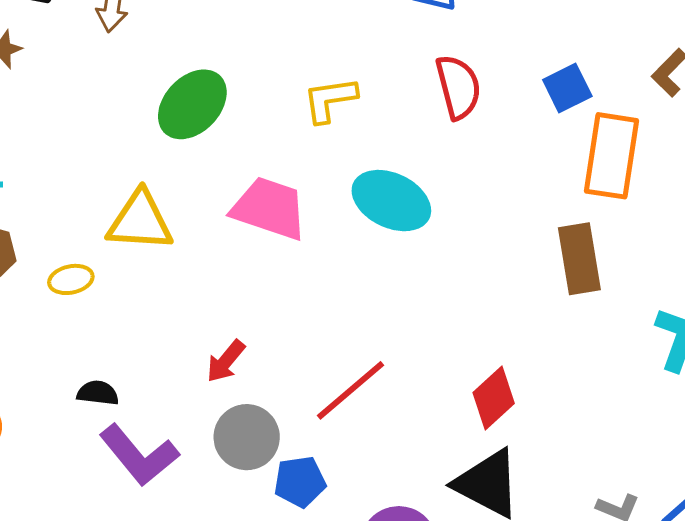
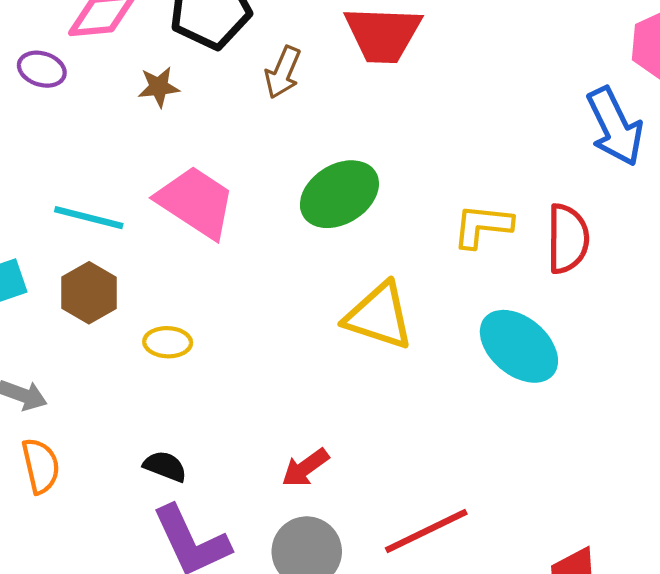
red semicircle: (458, 87) -> (568, 239), moved
pink trapezoid: (269, 208) -> (196, 202), moved
yellow triangle: (140, 221) -> (379, 316), moved

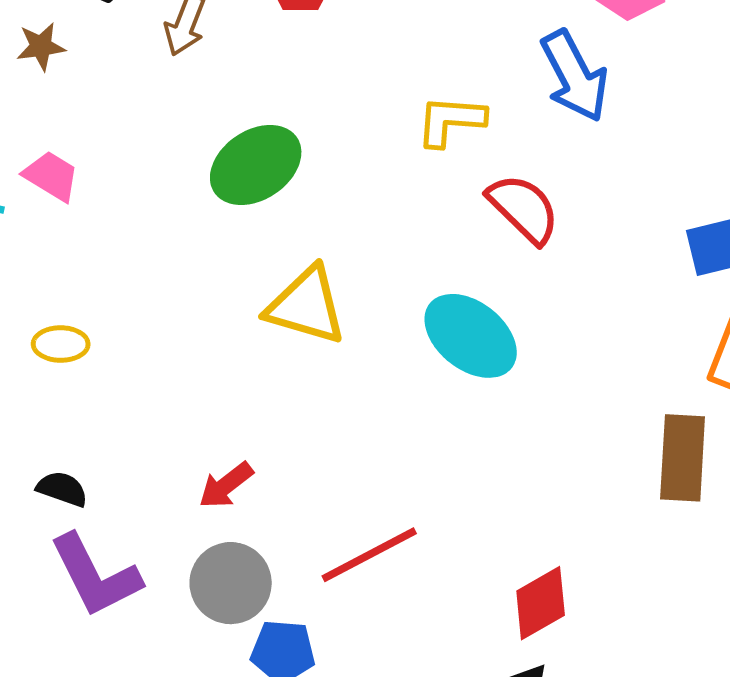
pink trapezoid: (196, 202) -> (51, 176), moved, size x0.6
yellow L-shape: (482, 226) -> (451, 121), moved
red semicircle: (568, 239) -> (524, 209), turned -44

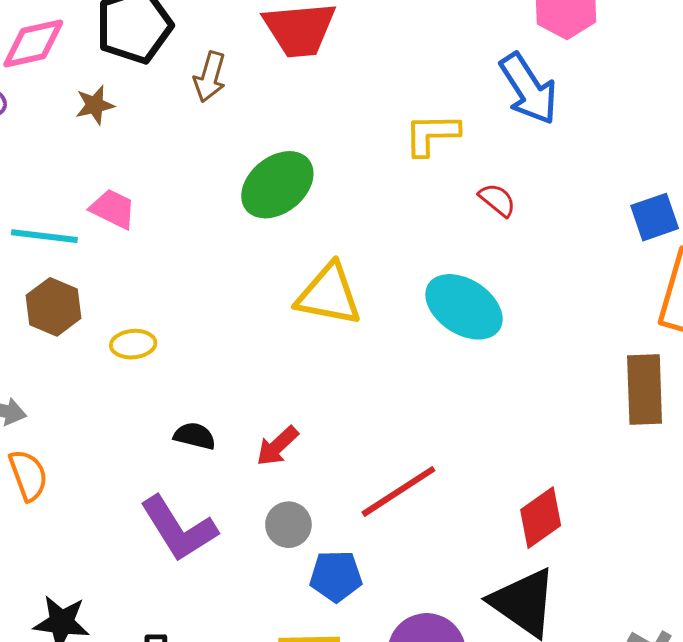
red semicircle: (524, 209) -> (497, 200), size x0.6
black semicircle: (62, 489) -> (195, 436), moved
gray circle: (231, 583) -> (288, 525), size x0.7

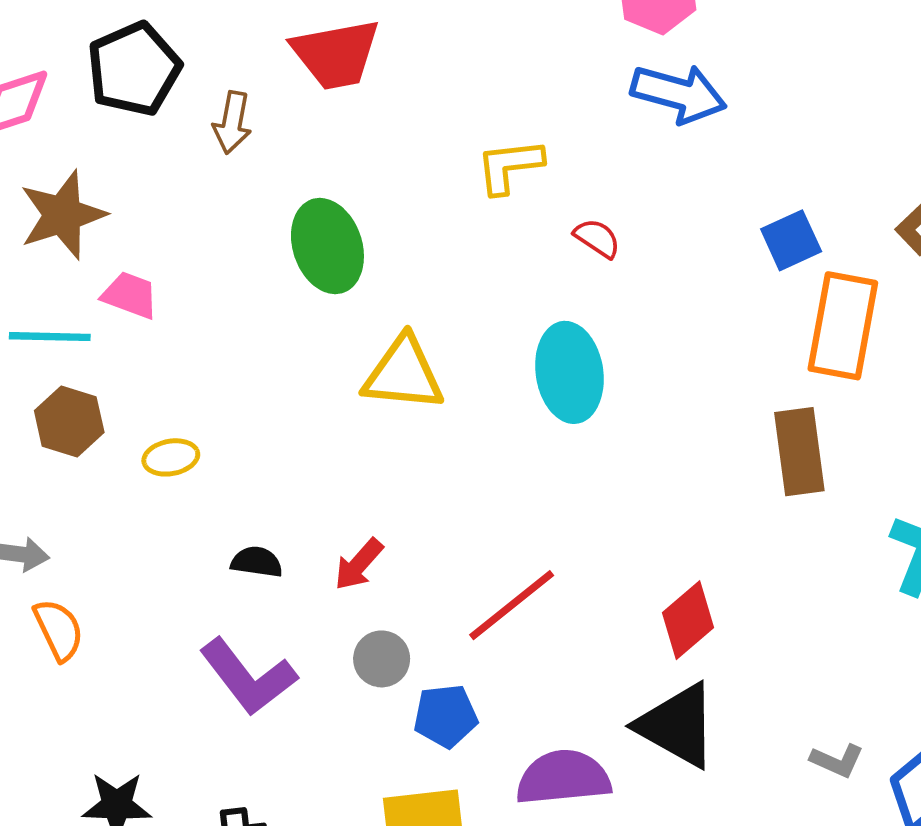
blue arrow: (529, 89) -> (679, 94), moved, turned -36
brown star: (95, 105) -> (63, 215), moved, size x1.8
green ellipse: (277, 185) -> (327, 246), turned -64
cyan ellipse: (464, 307) -> (569, 372), turned 54

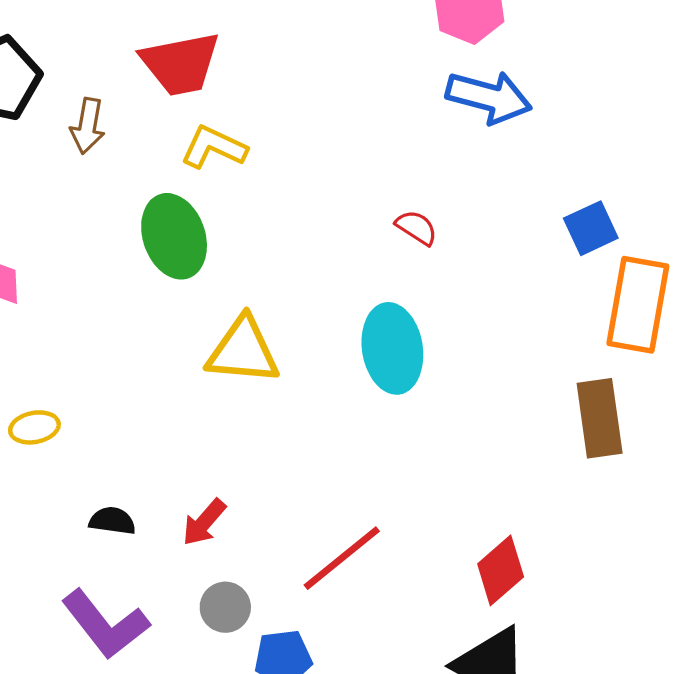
yellow L-shape: (510, 166) -> (214, 147), moved, turned 32

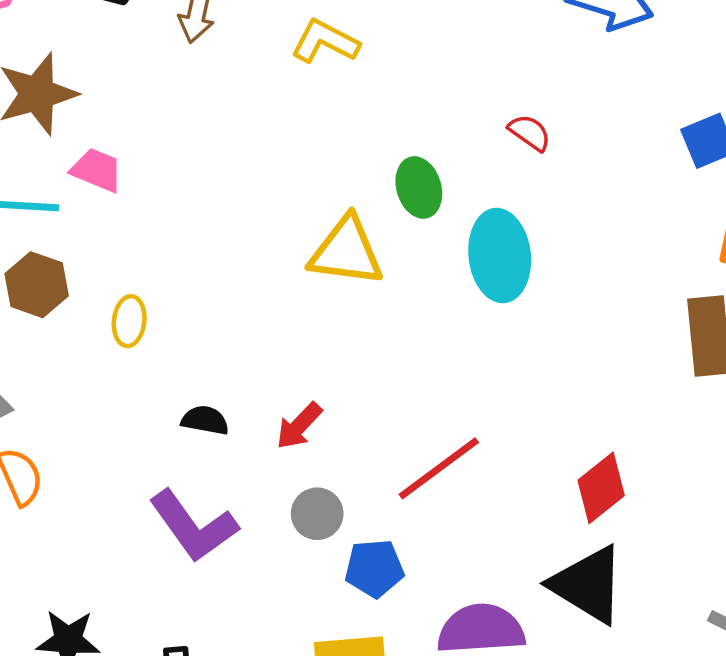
green ellipse: (174, 236) -> (419, 188), moved, size x0.7
yellow ellipse: (34, 427) -> (129, 321), turned -75

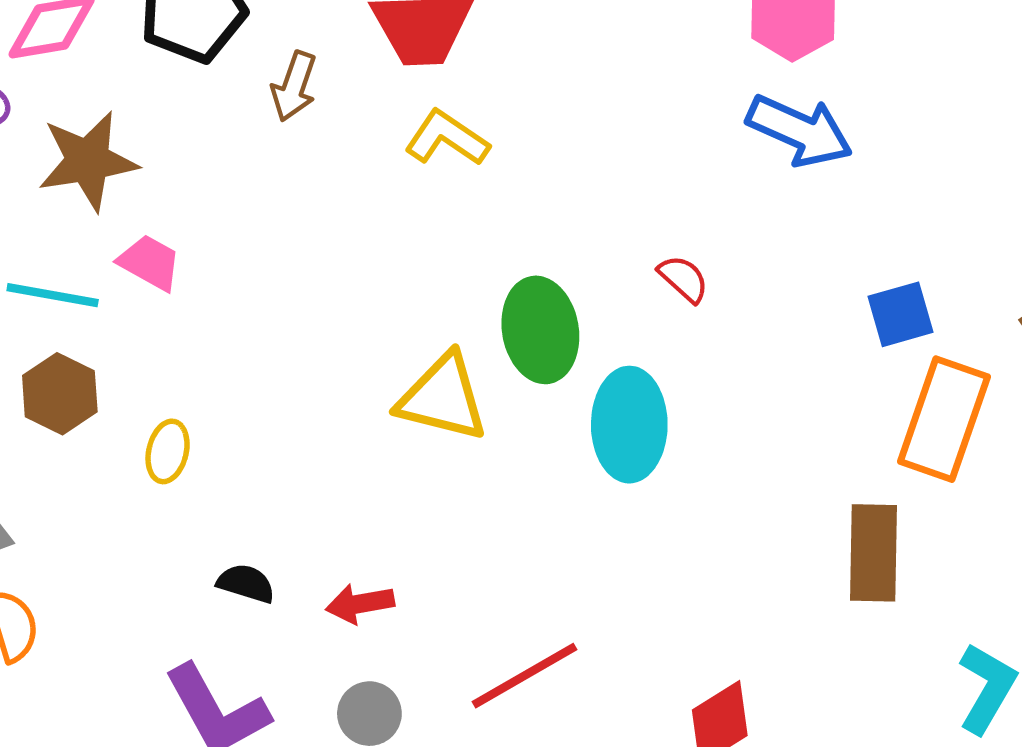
green ellipse: (419, 188) -> (540, 330), size x1.4
red arrow: (299, 426) -> (360, 604), turned 30

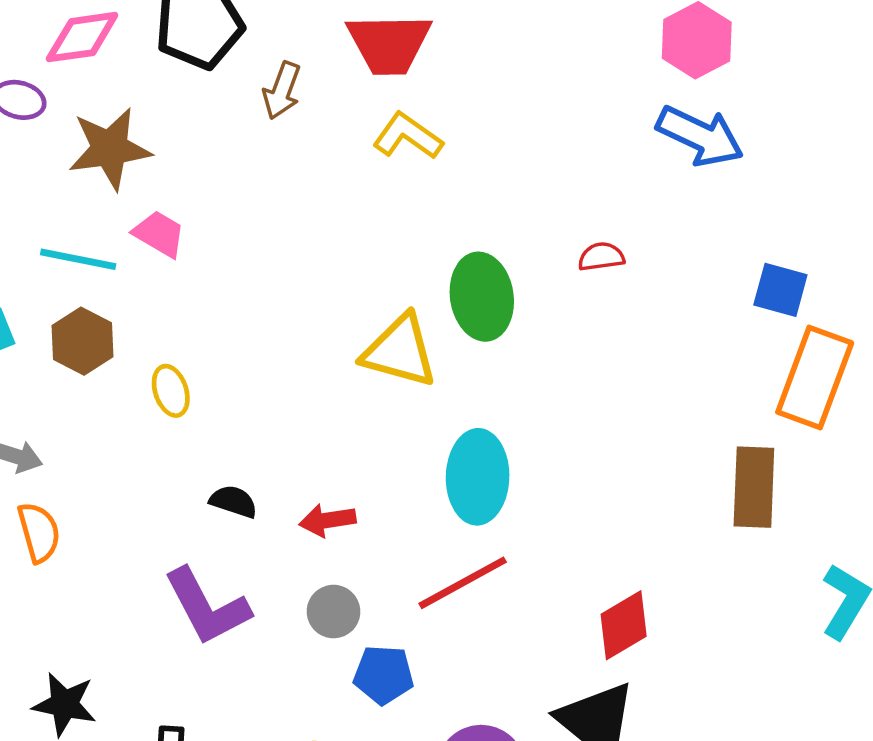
red semicircle: (683, 279) -> (601, 257), turned -51
blue square: (900, 314) -> (780, 290), turned 30
cyan ellipse: (629, 425) -> (478, 477), moved
yellow ellipse: (168, 451) -> (171, 391), turned -33

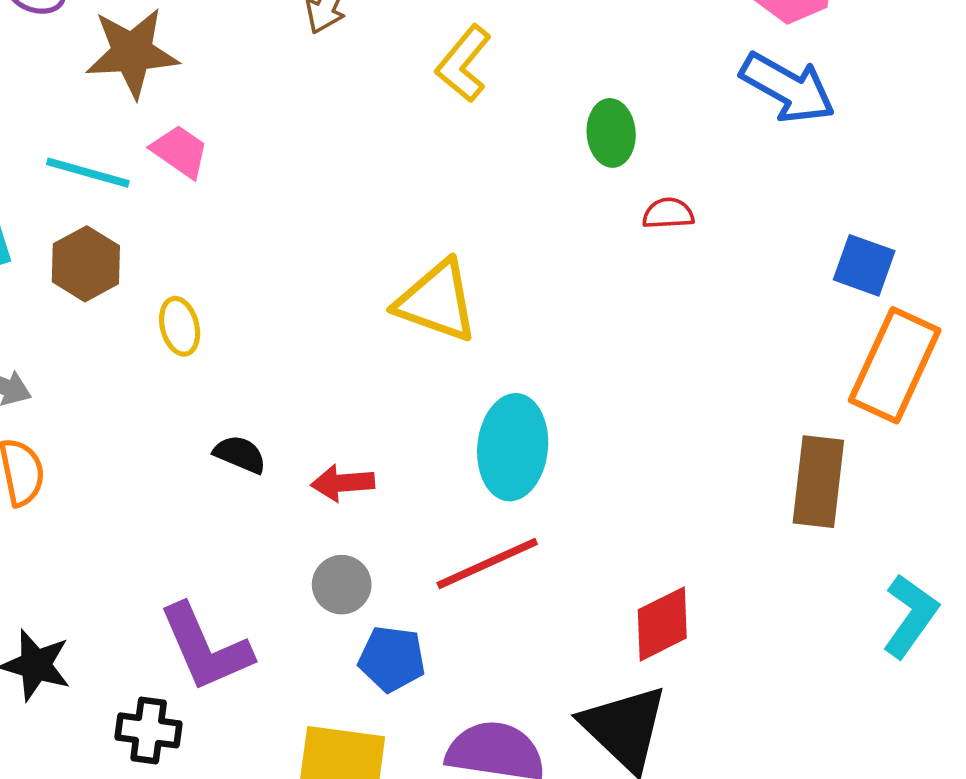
yellow L-shape: (408, 136) -> (464, 64), turned -90
green ellipse: (482, 297) -> (611, 133), moved, size x0.7
purple L-shape: (207, 607) -> (205, 648), moved

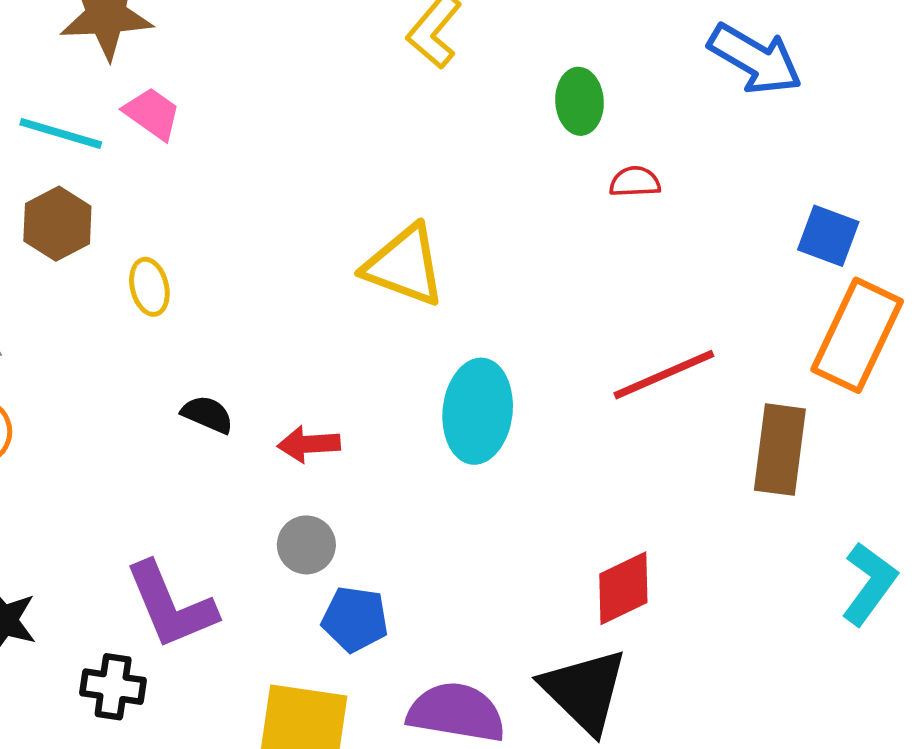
red line: (487, 564) -> (664, 375), moved

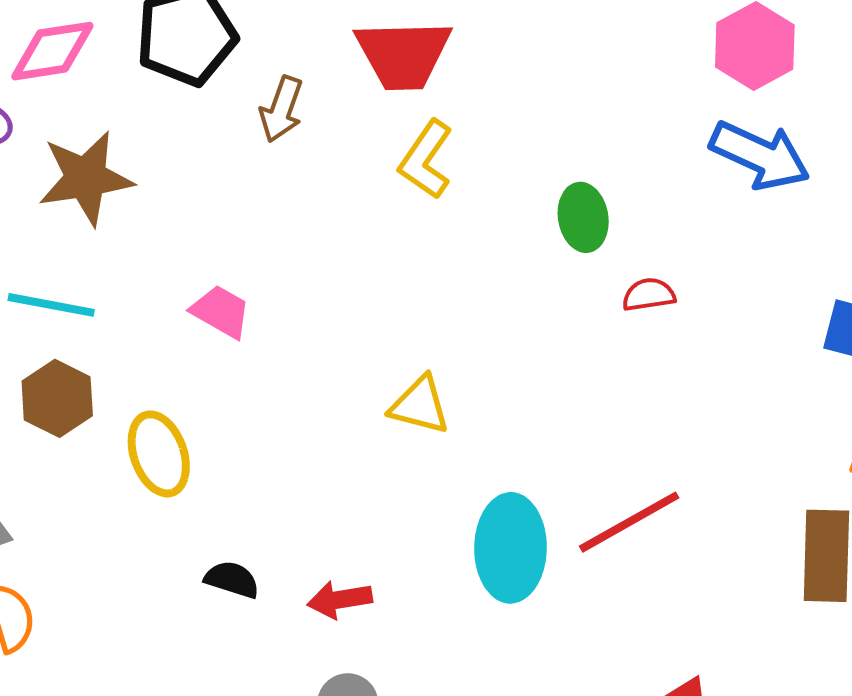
pink trapezoid: (152, 114) -> (221, 312), moved
yellow triangle: (404, 266) -> (420, 405), size x0.7
yellow ellipse: (149, 287) -> (159, 454), size x1.4
red line: (664, 375) -> (629, 522), moved

